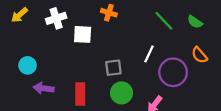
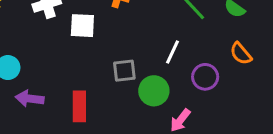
purple circle: (173, 72) -> (205, 77), size x0.7
green circle: (121, 93) -> (154, 91), moved

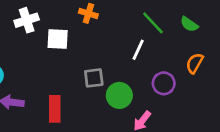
white line: (173, 52) -> (138, 50), moved
orange semicircle: (241, 54) -> (195, 63), turned 70

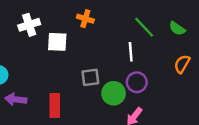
white line: (138, 50) -> (131, 52), turned -30
purple circle: (164, 83) -> (137, 82), moved

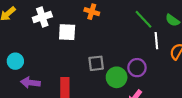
white line: (131, 52) -> (156, 41), moved

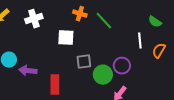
green line: (143, 19) -> (104, 21), moved
white square: (67, 32) -> (66, 38), moved
purple arrow: (30, 83) -> (28, 71), moved

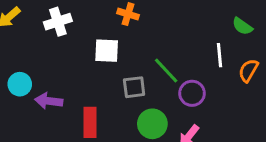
green line: (104, 21) -> (166, 70), moved
green circle: (103, 75) -> (152, 124), moved

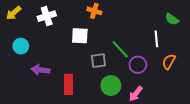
orange semicircle: (248, 70) -> (169, 62), moved
cyan circle: (20, 84) -> (21, 46), moved

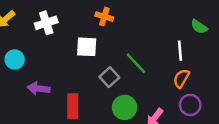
gray square: (98, 61) -> (109, 77), turned -35
orange semicircle: (169, 62) -> (181, 78), moved
purple circle: (138, 65) -> (190, 105), moved

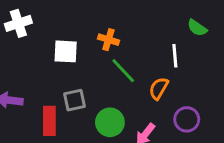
orange cross: (104, 17) -> (108, 40), moved
gray square: (109, 77) -> (74, 100), moved, turned 30
orange semicircle: (181, 78) -> (159, 88), moved

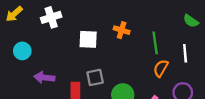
white line: (175, 56) -> (185, 53), moved
green line: (123, 71) -> (155, 43), moved, turned 35

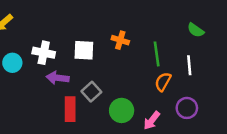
white cross: (51, 17) -> (44, 53), moved, turned 30
purple arrow: (44, 77) -> (58, 78), moved
gray square: (95, 77) -> (91, 92), turned -30

